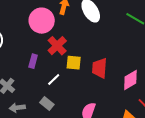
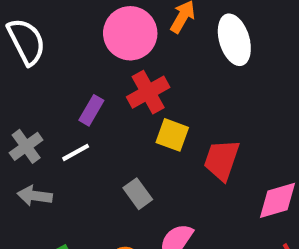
white line: (54, 79) -> (76, 152), moved
gray rectangle: (47, 104) -> (138, 194), moved

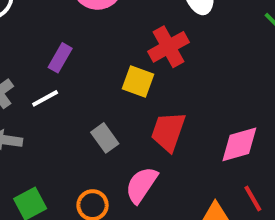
red cross: (148, 92) -> (169, 47), moved
red trapezoid: (222, 160) -> (168, 132), moved

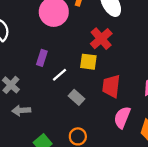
white line: (45, 98) -> (59, 75), moved
pink semicircle: (141, 185) -> (122, 117), moved

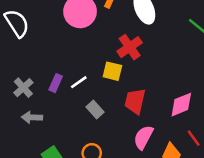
purple rectangle: (42, 58) -> (56, 83), moved

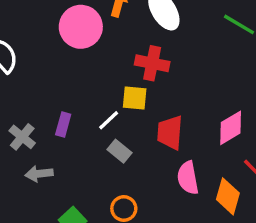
red cross: (130, 47) -> (152, 63), turned -35
white line: (79, 82) -> (109, 120), moved
pink semicircle: (143, 137) -> (188, 178), turned -30

